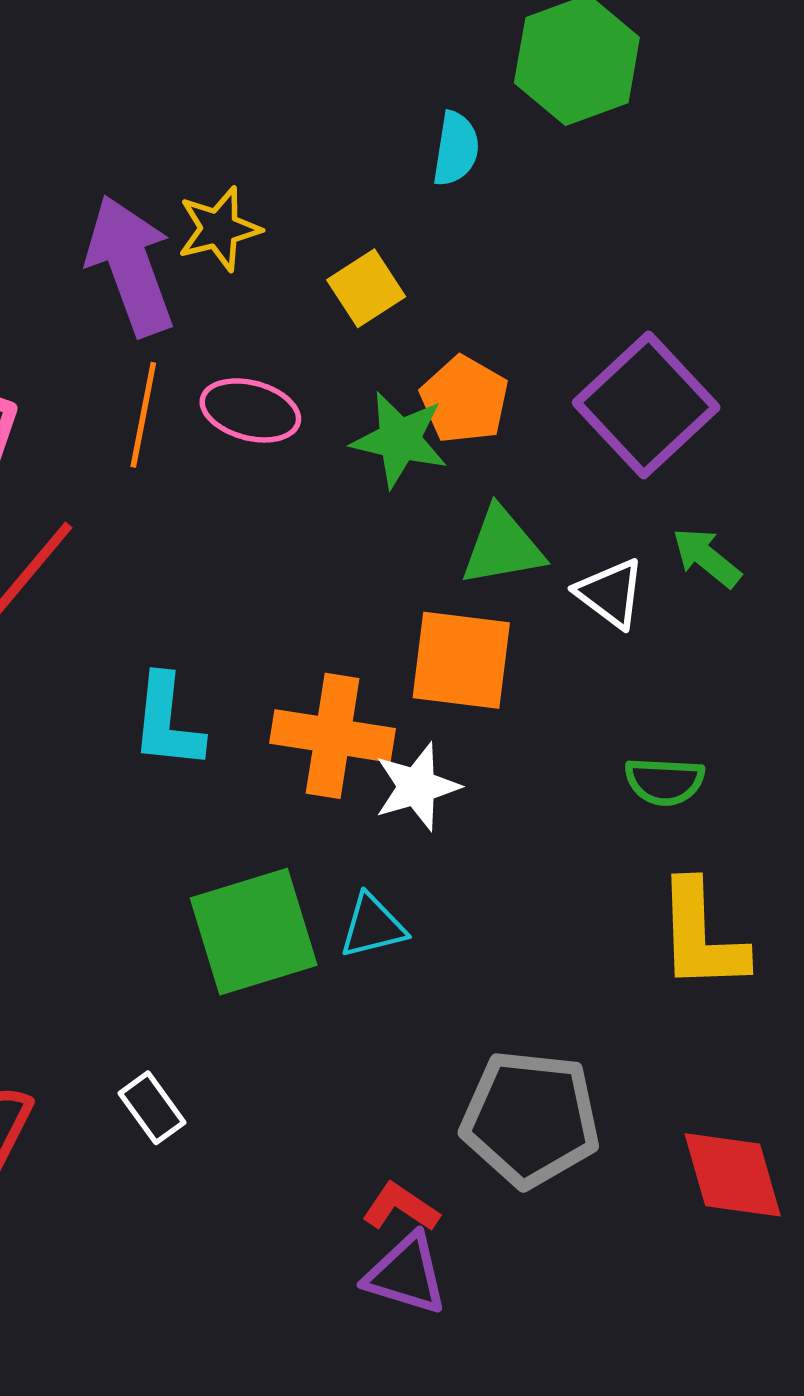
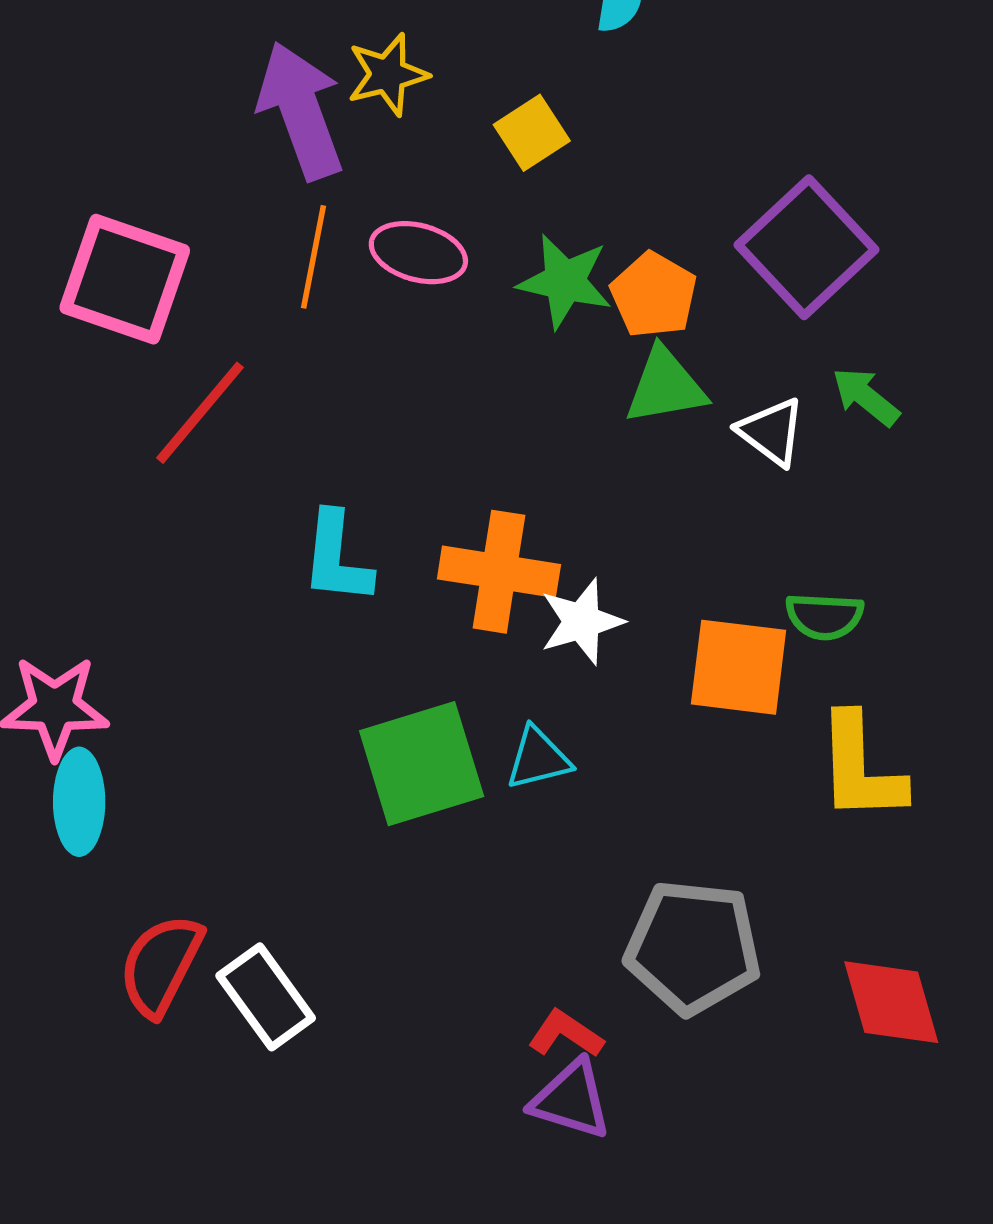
orange pentagon: (464, 400) -> (654, 295), moved
orange square: (461, 660) -> (739, 667), moved
white rectangle: (152, 1108) -> (266, 997), moved, size x1.5

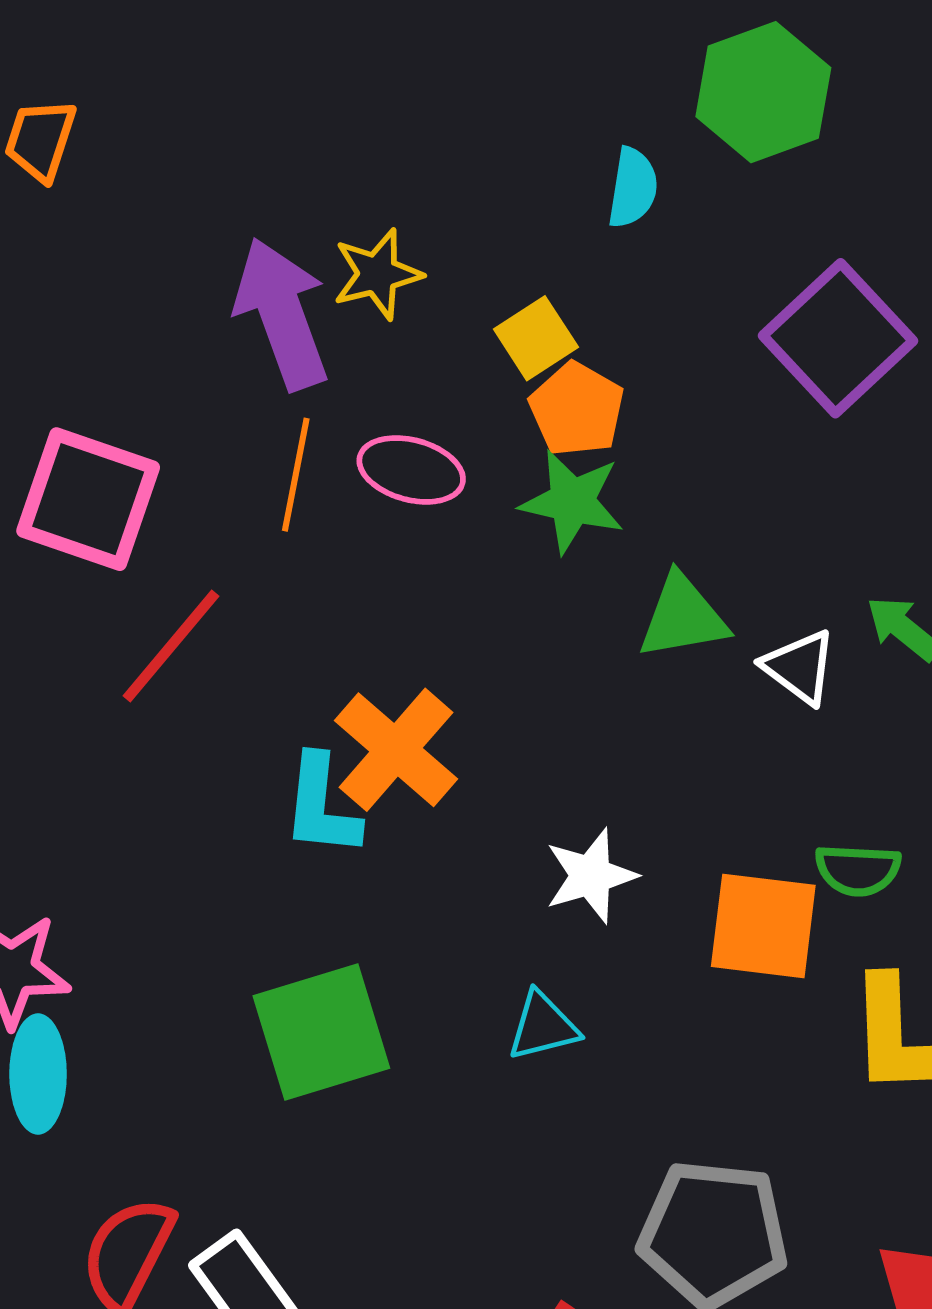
purple square: (806, 247) -> (838, 338), moved
orange pentagon: (654, 295) -> (577, 409), moved
orange cross: (499, 572) -> (396, 750), moved, turned 32
green square: (422, 764) -> (321, 1032), moved

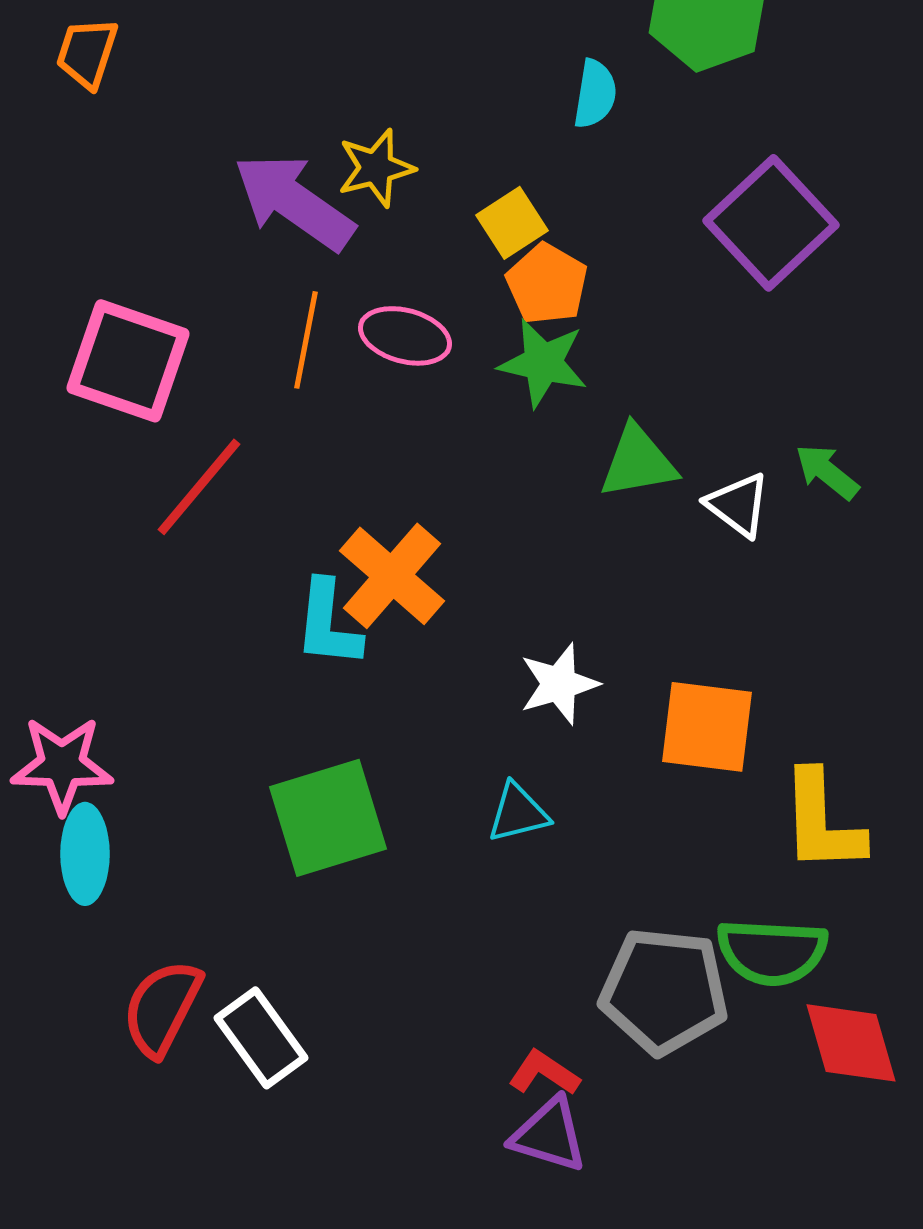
purple arrow: (282, 314) -> (294, 202), turned -35
green semicircle: (858, 870) -> (772, 952), moved, size x1.5

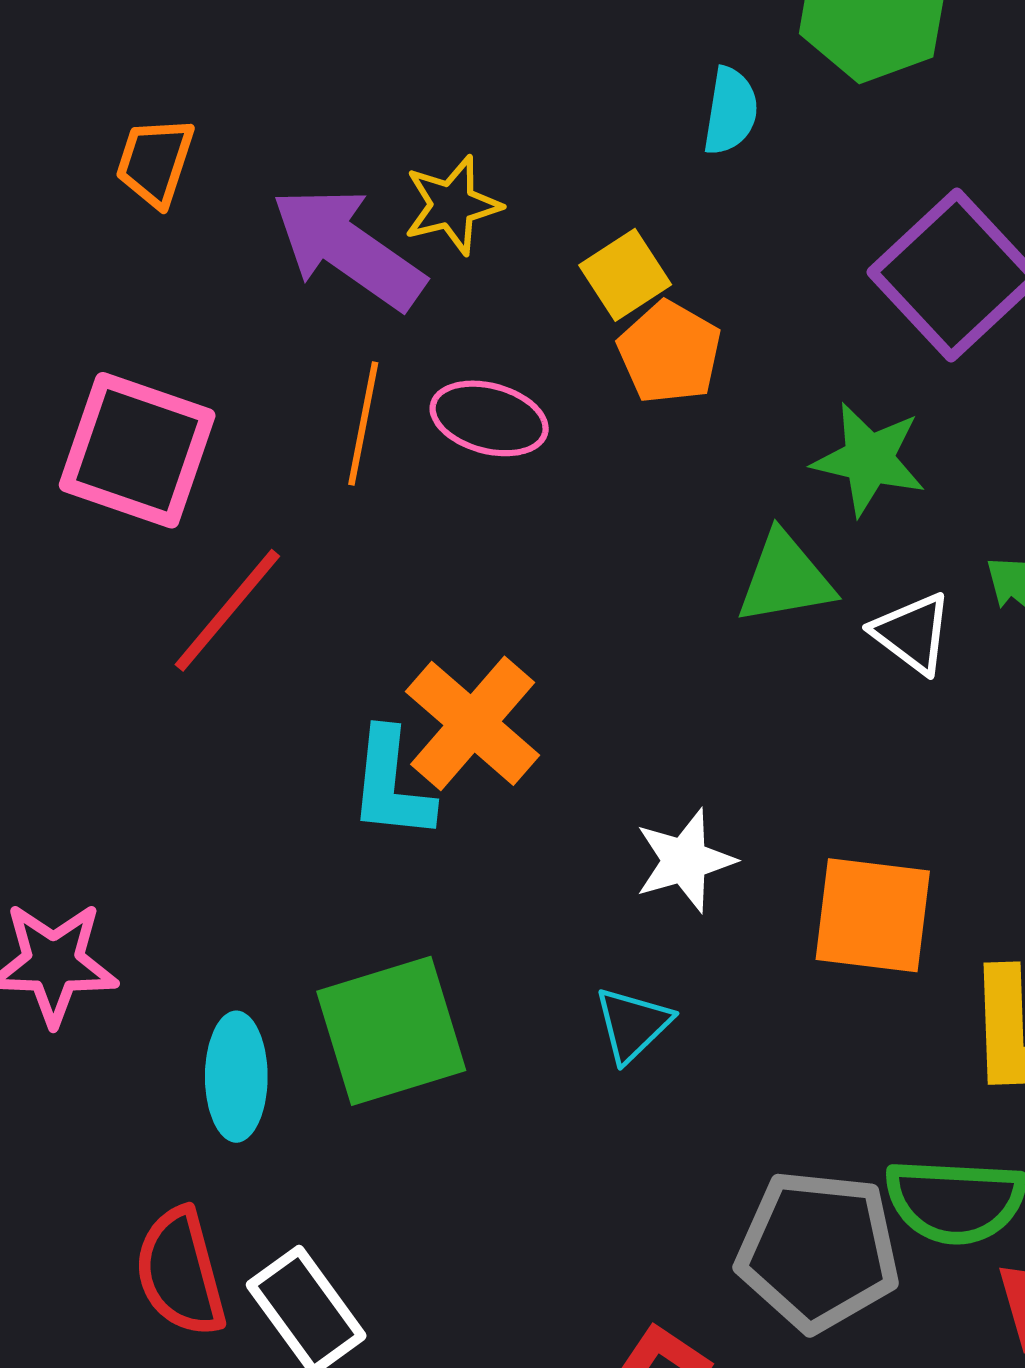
orange trapezoid: (87, 53) -> (155, 162), moved
green star: (543, 363) -> (869, 459), moved
cyan triangle: (518, 813) -> (633, 1024), turned -30
cyan ellipse: (85, 854) -> (236, 1077), moved
red semicircle: (162, 1008) -> (180, 1272), turned -42

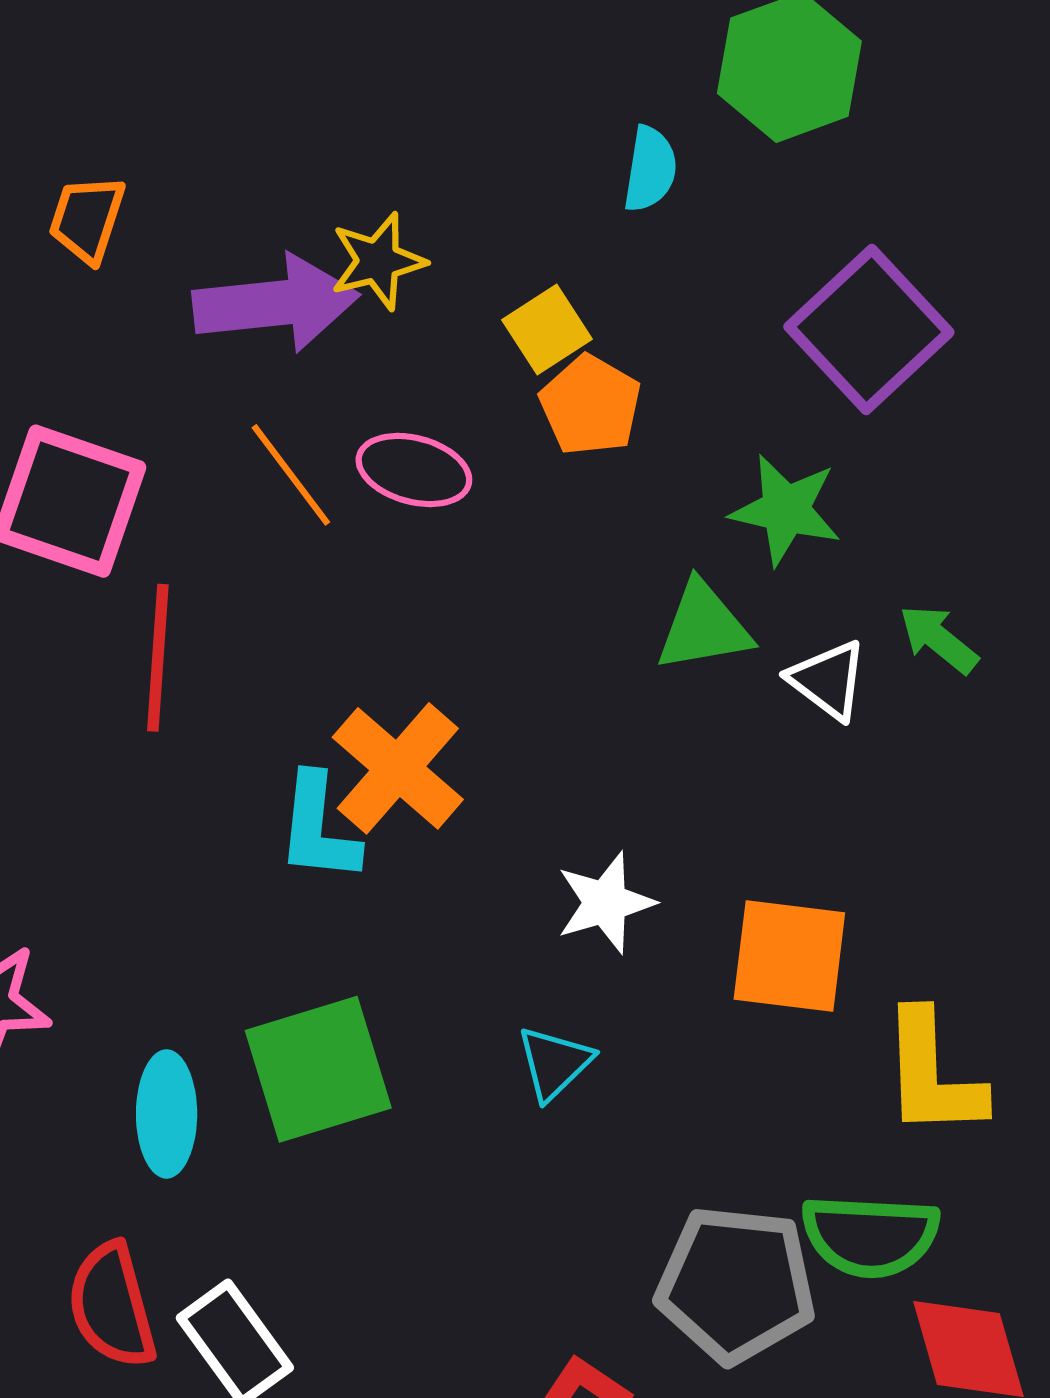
purple arrow: (348, 248) -> (276, 303), turned 139
orange line: (363, 424) -> (291, 475), turned -48
red line: (227, 610) -> (158, 658), turned -36

